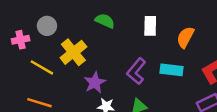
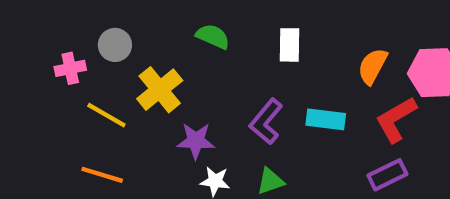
orange semicircle: (185, 37) -> (373, 66), moved
purple star: (95, 83) -> (196, 141), turned 30

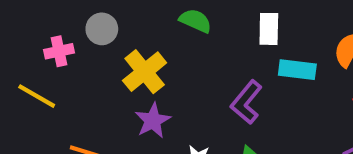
yellow line: (106, 115) -> (37, 96), moved
cyan rectangle: (326, 119) -> (297, 70), moved
purple star: (196, 141) -> (153, 121), moved, turned -30

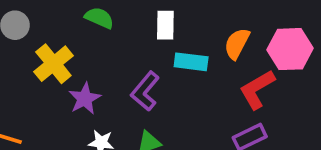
purple star: (153, 121) -> (85, 99), moved

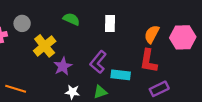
cyan rectangle: (191, 62) -> (121, 75), moved
red L-shape: (257, 89) -> (148, 61), moved, turned -50

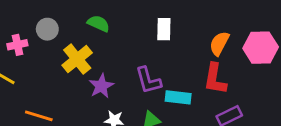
green semicircle: (71, 19) -> (98, 23), moved
purple L-shape: (98, 62) -> (148, 80), turned -55

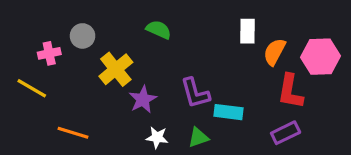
green semicircle: (98, 23) -> (159, 30), moved
white rectangle: (164, 29) -> (247, 31), moved
red L-shape: (215, 79) -> (290, 91), moved

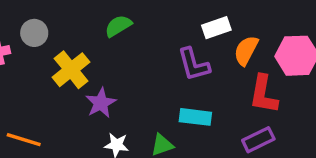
green semicircle: (159, 30) -> (118, 26), turned -55
white rectangle: (247, 31) -> (216, 28), turned 70
purple L-shape: (195, 93) -> (194, 64), moved

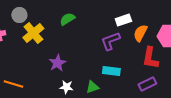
gray circle: (34, 33) -> (19, 15), moved
purple L-shape: (194, 64) -> (110, 41), turned 85
yellow cross: (71, 70) -> (33, 33), moved

